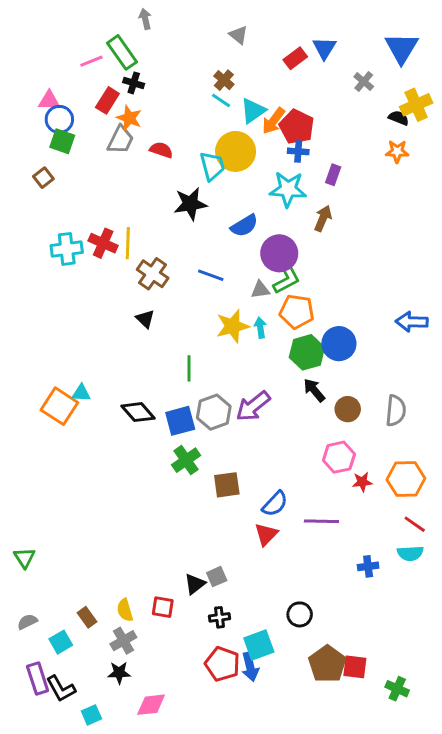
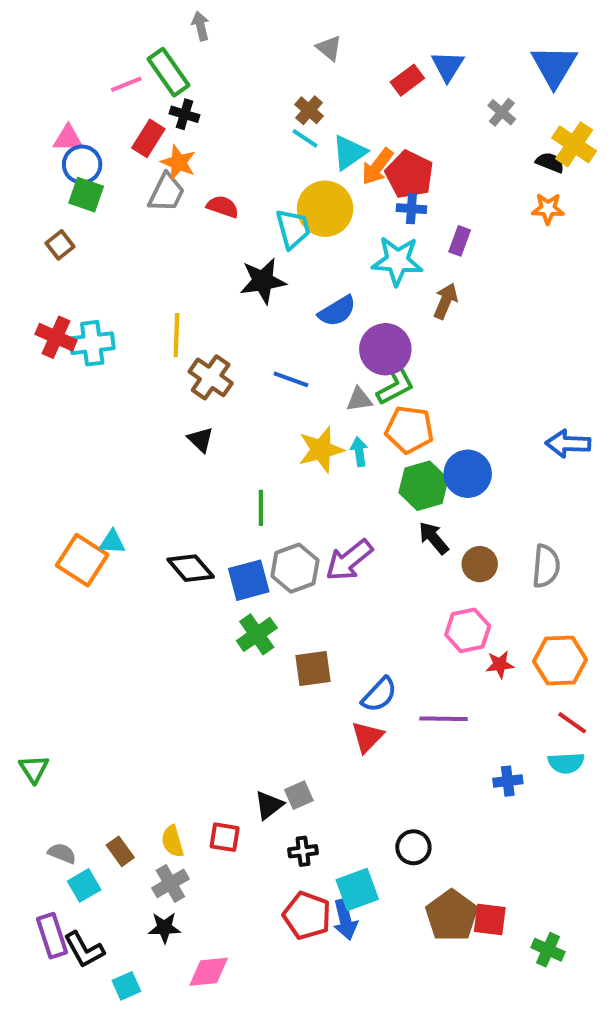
yellow cross: (416, 105) -> (574, 144), turned -32
red cross: (103, 243) -> (56, 337), moved
gray semicircle: (27, 622) -> (62, 853), moved, turned 48

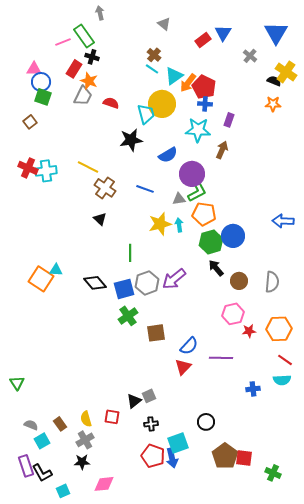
yellow line: (176, 335) -> (88, 167), turned -65

